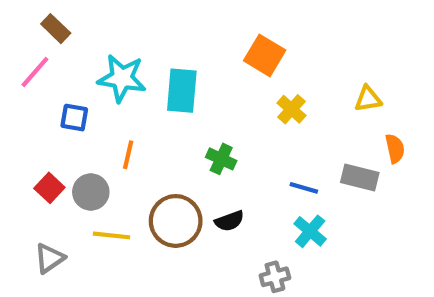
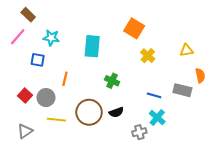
cyan star: (122, 78) -> (51, 38), moved, size x0.7
gray cross: (275, 277) -> (139, 132), moved

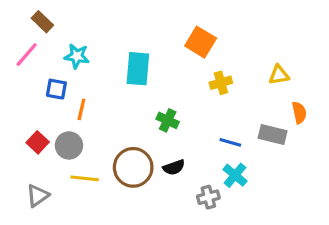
yellow cross: (148, 56) -> (221, 83), turned 32
orange line: (65, 79) -> (81, 109), moved

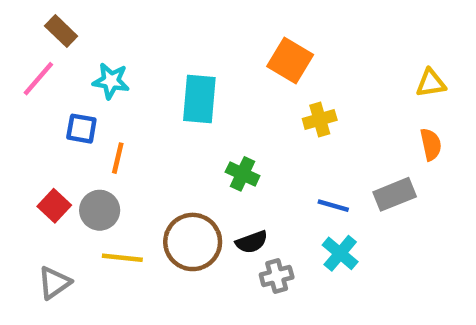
yellow triangle: (279, 75) -> (431, 83), moved
orange semicircle: (299, 113) -> (431, 144), moved
gray rectangle: (273, 134) -> (395, 194), turned -36
gray cross: (208, 197) -> (277, 276), moved

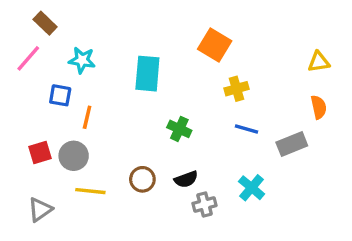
red square: (54, 206) -> (40, 152), turned 30
blue line: (333, 206) -> (247, 129), moved
brown circle: (193, 242) -> (142, 179), size x0.6

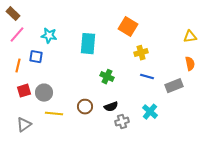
brown rectangle: (45, 23) -> (13, 14), moved
orange line: (87, 117) -> (18, 66), moved

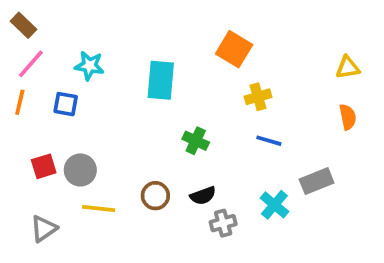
orange line: (18, 66) -> (20, 102), moved
gray rectangle: (174, 86) -> (317, 181), moved

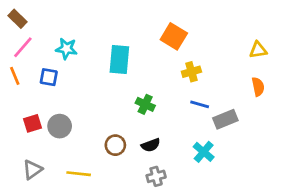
orange line: (20, 102) -> (15, 76), turned -36
gray rectangle: (317, 181) -> (225, 119), moved
yellow line: (99, 208) -> (79, 174), moved
gray cross: (223, 223) -> (156, 176), moved

